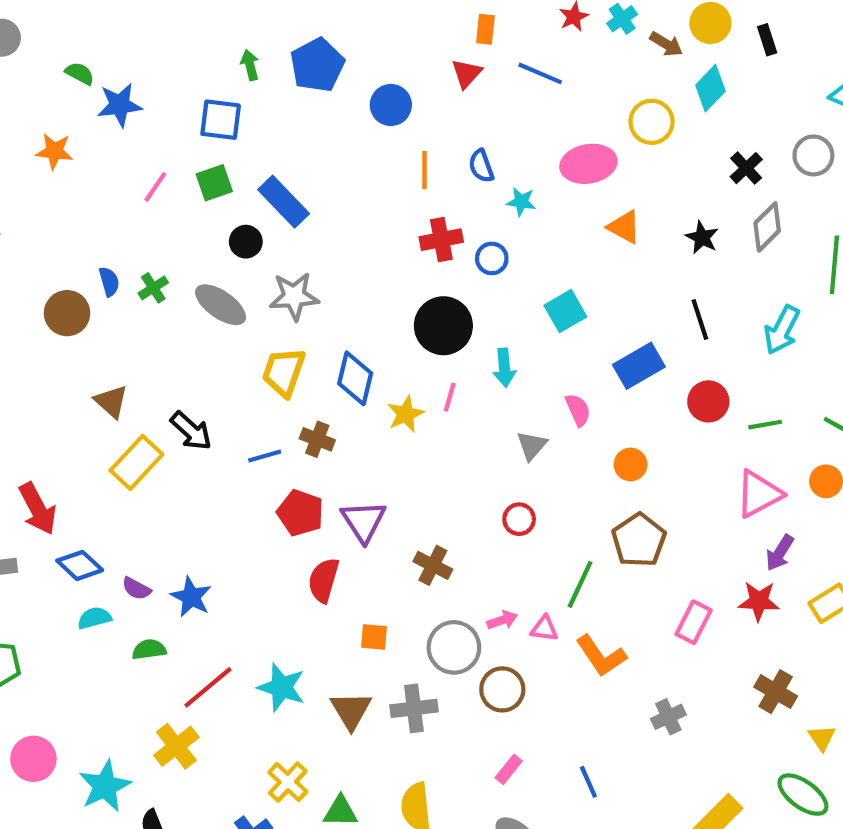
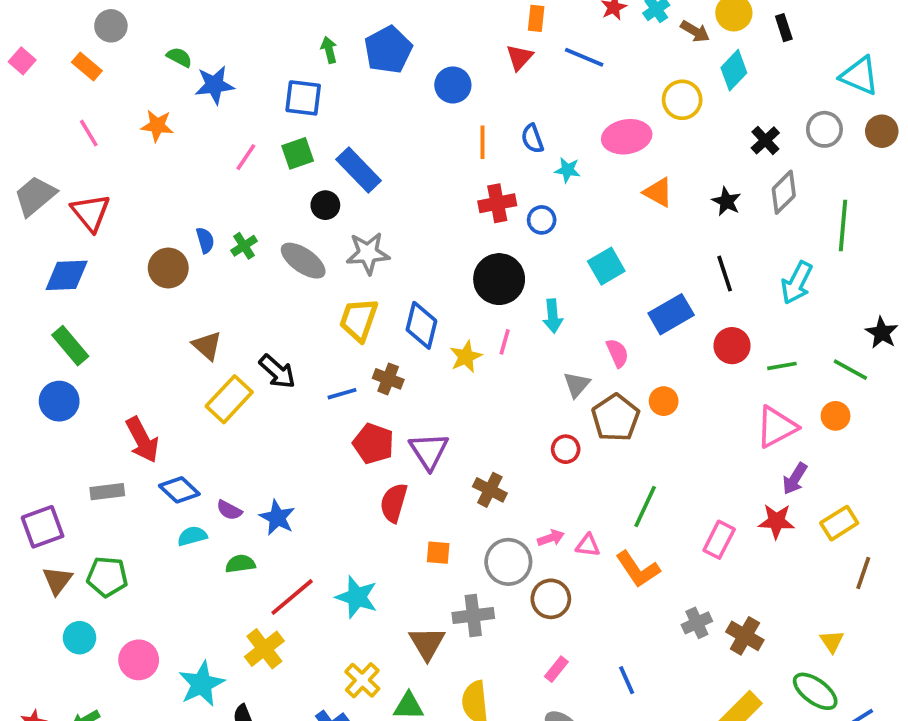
brown pentagon: (639, 540) -> (616, 418), moved
green line: (580, 584) -> (645, 506), moved
brown cross: (776, 692) -> (745, 636), moved
brown triangle: (351, 710) -> (427, 643), moved

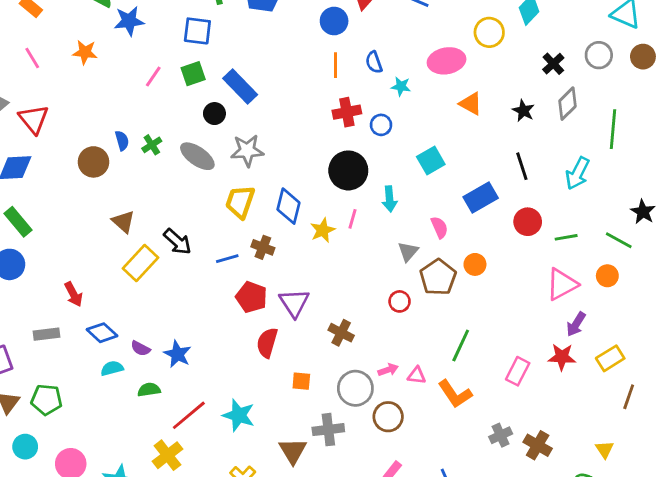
blue circle: (453, 85) -> (334, 21), moved
red arrow: (142, 440) -> (74, 294), size x0.7

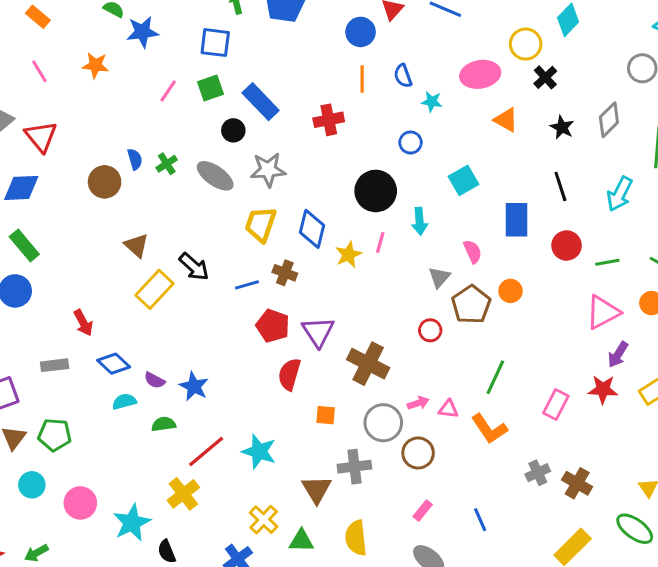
black cross: (553, 64) -> (545, 77), moved
red cross: (347, 112) -> (329, 120), moved
blue rectangle: (481, 198) -> (517, 220), turned -60
brown cross: (341, 333) -> (368, 364), size x1.5

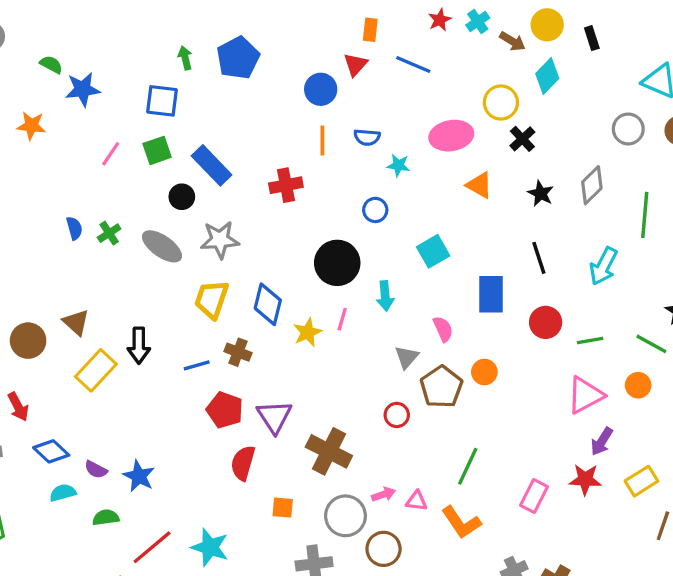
blue semicircle: (403, 76) -> (367, 137), turned -65
brown circle: (105, 182) -> (28, 341), moved
black arrow: (194, 267) -> (139, 346), turned 48

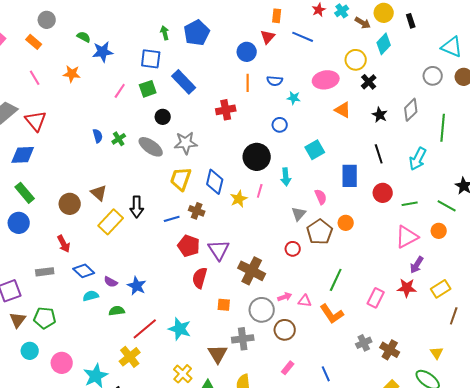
blue rectangle: (212, 165) -> (184, 82), moved

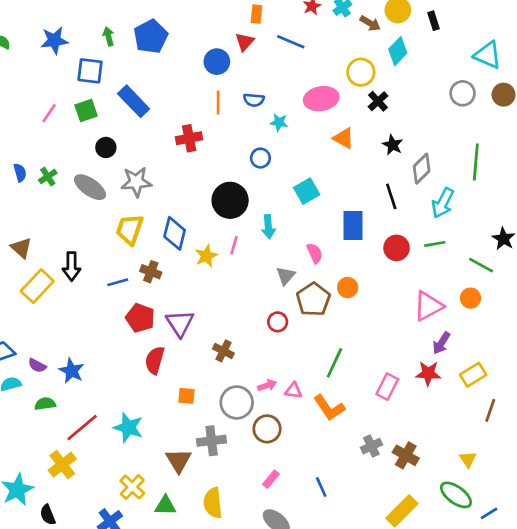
blue star: (103, 52) -> (54, 40), moved
gray diamond: (411, 110) -> (422, 169), moved
green line: (410, 204) -> (435, 244), moved
brown cross: (252, 271) -> (223, 351), size x0.6

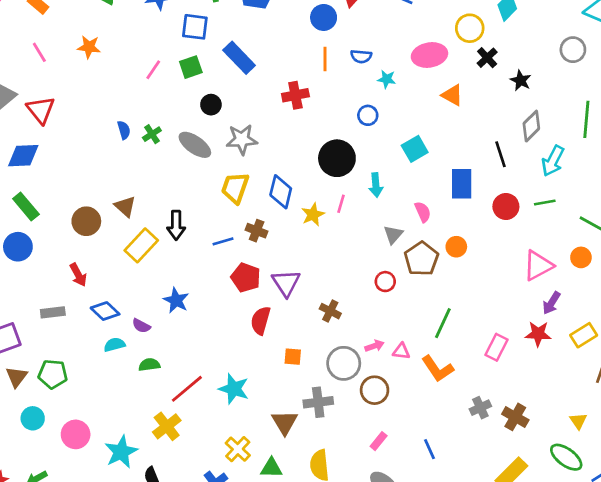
black star: (393, 145) -> (521, 80), moved
blue star: (72, 371) -> (176, 300), moved

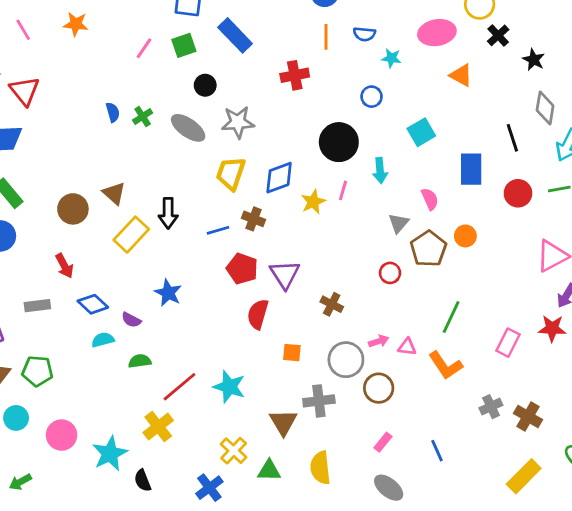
gray diamond: (531, 126) -> (545, 108), turned -36
blue diamond: (281, 192) -> (279, 178), turned 56

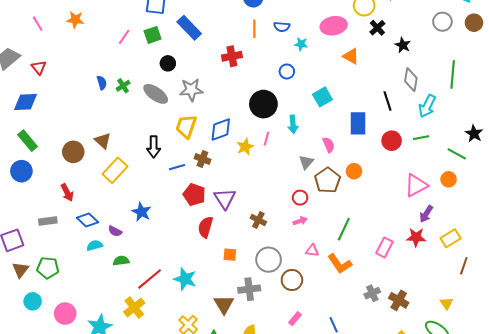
red triangle: (25, 91) -> (39, 67), size x0.7
black arrow: (168, 213) -> (154, 147), moved
pink arrow: (379, 341) -> (300, 221), moved

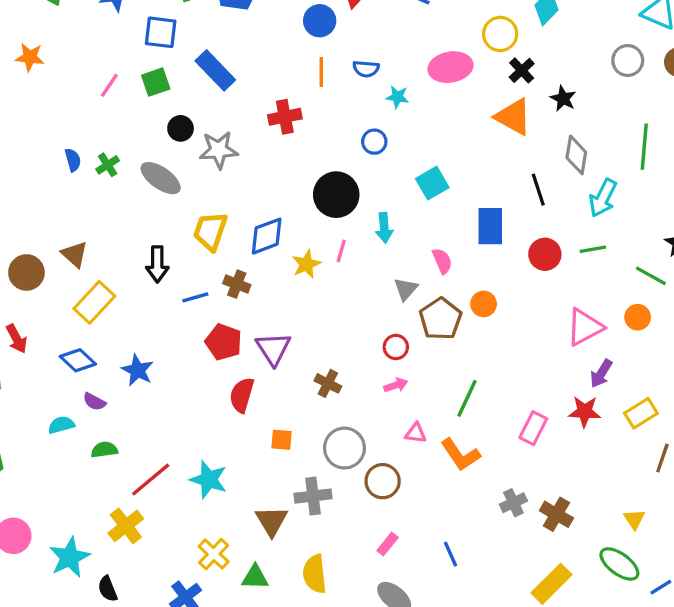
orange triangle: (351, 56) -> (513, 117), moved, size x1.4
gray star: (191, 90) -> (219, 150), moved
blue diamond: (88, 220) -> (78, 360), moved

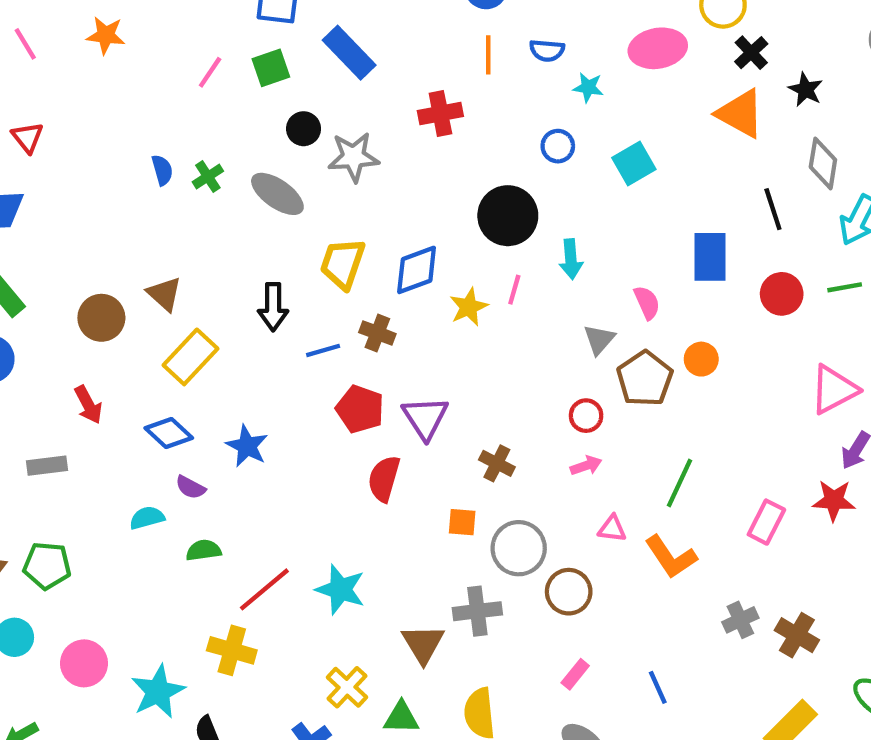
cyan square: (432, 183) -> (634, 163), moved
orange square: (282, 440) -> (462, 522), moved
yellow cross: (126, 526) -> (232, 650), turned -36

